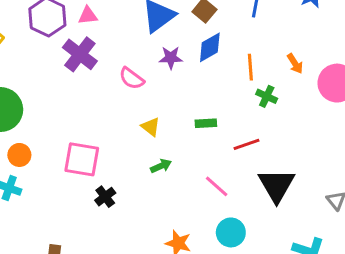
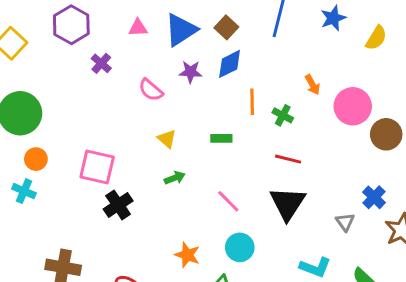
pink triangle: (88, 16) -> (138, 28), moved
purple cross: (80, 54) -> (101, 63), size x0.6
orange line: (250, 67) -> (252, 102), moved
red line: (247, 144) -> (288, 159), moved, turned 30
black cross: (105, 197) -> (118, 205), size x1.4

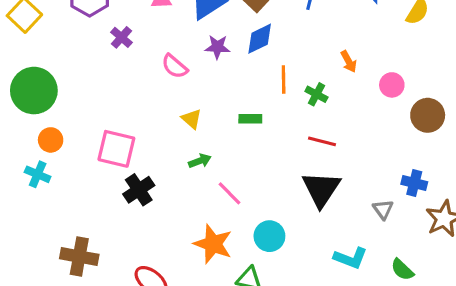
pink circle: (353, 106) -> (392, 85), size x0.6
blue cross: (374, 197) -> (414, 183), turned -30
pink line: (228, 201) -> (229, 193), moved
orange star: (187, 255) -> (213, 244), size x1.4

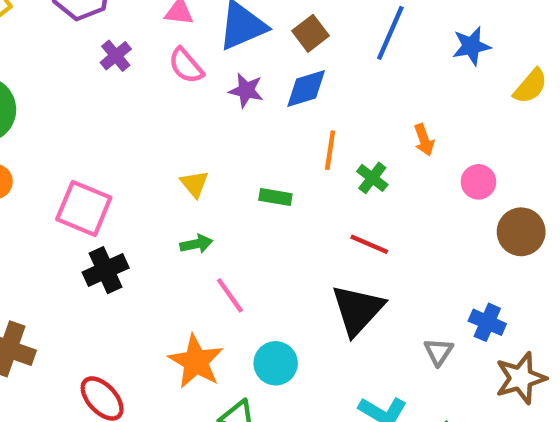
pink semicircle: (175, 66) -> (186, 66), moved

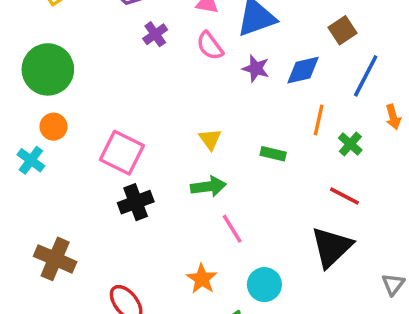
brown square: (310, 33) -> (342, 30), moved
blue line: (390, 33) -> (366, 76), moved
green arrow: (196, 244) -> (208, 186), size x1.4
orange star: (196, 361) -> (202, 279), size x0.7

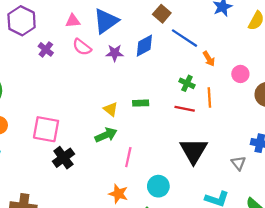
blue line: (366, 76) -> (184, 38), turned -68
orange line: (319, 120) -> (209, 97), moved
yellow triangle: (210, 139) -> (111, 109), moved
red line: (344, 196) -> (185, 109), moved
pink line: (232, 229) -> (128, 157), turned 60

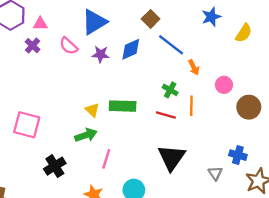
pink triangle: (73, 21) -> (40, 24), moved
green rectangle: (141, 103) -> (123, 106), size x1.6
black cross: (63, 158) -> (55, 166), moved

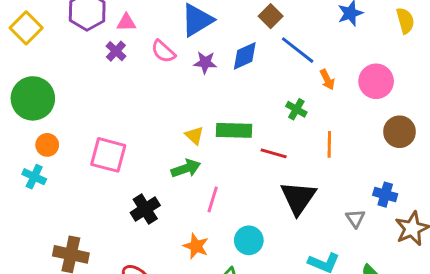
yellow semicircle: (244, 33) -> (405, 21), moved, turned -48
pink circle: (224, 85) -> (376, 81), moved, size x1.5
orange line: (191, 106) -> (329, 144), moved
red line: (166, 115) -> (274, 153), moved

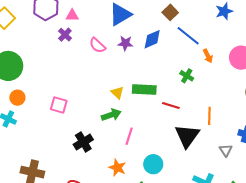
pink semicircle: (163, 51) -> (97, 45), moved
orange line: (329, 144) -> (209, 116), moved
pink square: (108, 155) -> (59, 105), size x0.7

